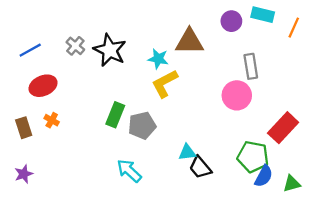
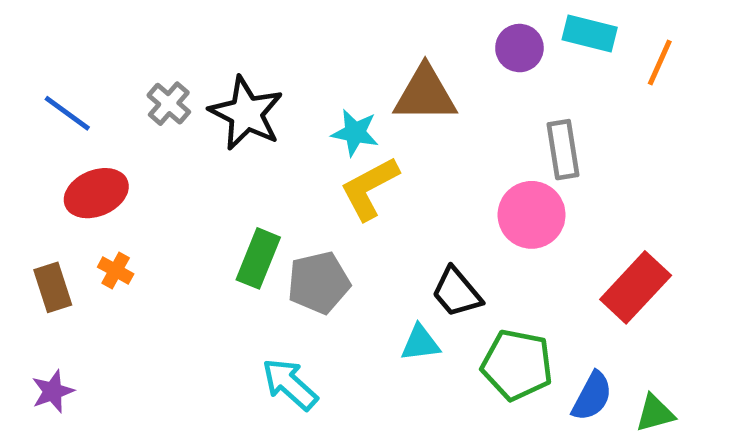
blue line: (30, 50) -> (67, 113), turned 65
green pentagon: (253, 157) -> (517, 365), moved
black trapezoid: (200, 167) -> (457, 292), moved

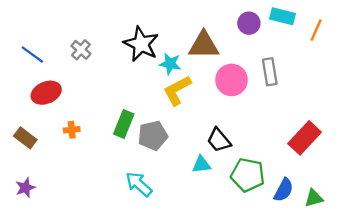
black star: (246, 113) -> (141, 44), moved
pink circle: (532, 215) -> (232, 80), moved
orange cross: (116, 270) -> (72, 130), moved, turned -35
brown rectangle: (53, 287) -> (25, 138), turned -35

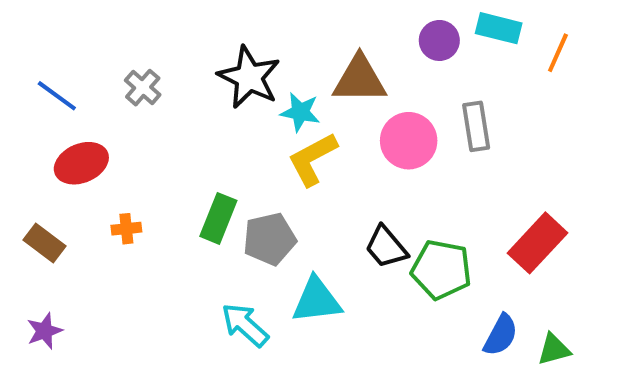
cyan triangle: (201, 165) -> (317, 300), moved, size x1.5
green pentagon: (248, 175) -> (441, 270), moved

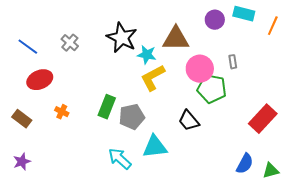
gray rectangle: (476, 126) -> (233, 62), size x0.6
orange cross: (126, 229) -> (62, 112), turned 32
green pentagon: (441, 270) -> (212, 89), moved

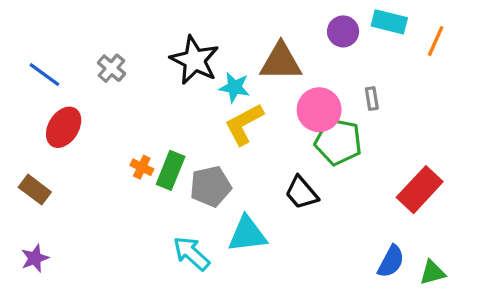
red ellipse: (40, 80) -> (64, 127), turned -35
orange cross: (62, 112) -> (142, 167), moved

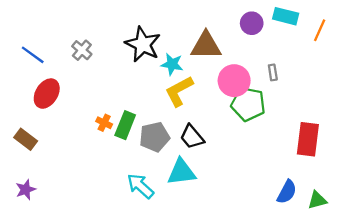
red rectangle: (420, 190) -> (308, 139), turned -36
black trapezoid: (302, 193) -> (192, 137), moved

